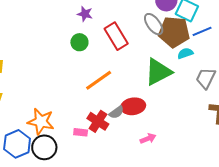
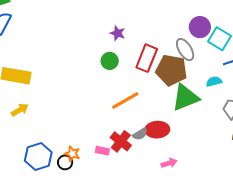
brown pentagon: (174, 32) -> (171, 70), moved
red rectangle: (116, 36) -> (147, 58), turned 48
orange star: (41, 122) -> (72, 154), moved, size x0.6
black circle: (44, 147) -> (65, 162), size x0.6

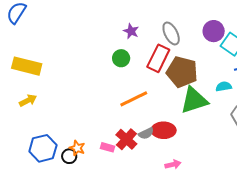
gray ellipse: (185, 50) -> (171, 33), moved

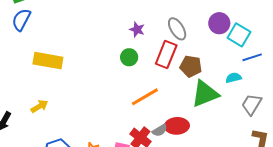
yellow rectangle: (27, 66) -> (48, 61), moved
brown pentagon: (182, 72) -> (191, 66), size x0.7

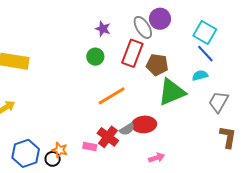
purple circle: (219, 23) -> (160, 19), moved
blue line: (252, 57) -> (205, 54), moved, turned 66

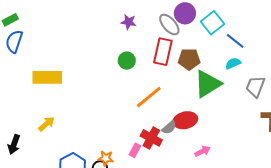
purple star: (103, 29) -> (129, 22), moved
cyan square: (205, 33) -> (212, 23), moved, turned 30
pink rectangle: (90, 147) -> (135, 150), turned -64

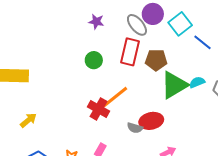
cyan semicircle: (233, 63) -> (197, 82), moved
yellow arrow: (47, 124) -> (28, 120), moved
gray semicircle: (169, 127) -> (135, 128), turned 56
red cross: (151, 138) -> (98, 109), moved

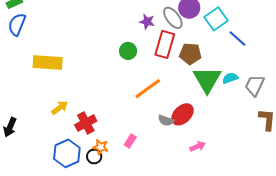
purple star: (96, 22) -> (147, 22), moved
green triangle: (174, 85) -> (207, 80), turned -32
red cross: (98, 109) -> (86, 123), moved, turned 30
red ellipse: (151, 121) -> (182, 114), turned -35

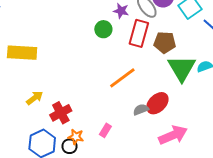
green circle: (128, 51) -> (103, 29), moved
gray semicircle: (166, 121) -> (141, 110), turned 140
pink arrow: (198, 146) -> (173, 135), size x1.8

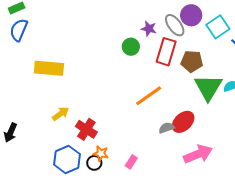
red cross: (61, 113) -> (86, 129), turned -30
pink rectangle: (105, 130) -> (131, 162), moved

